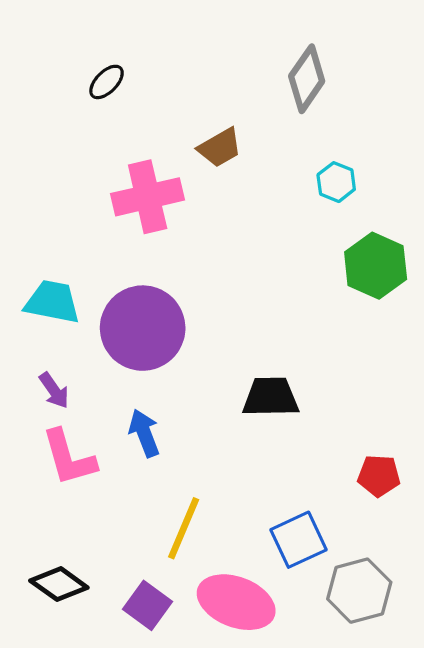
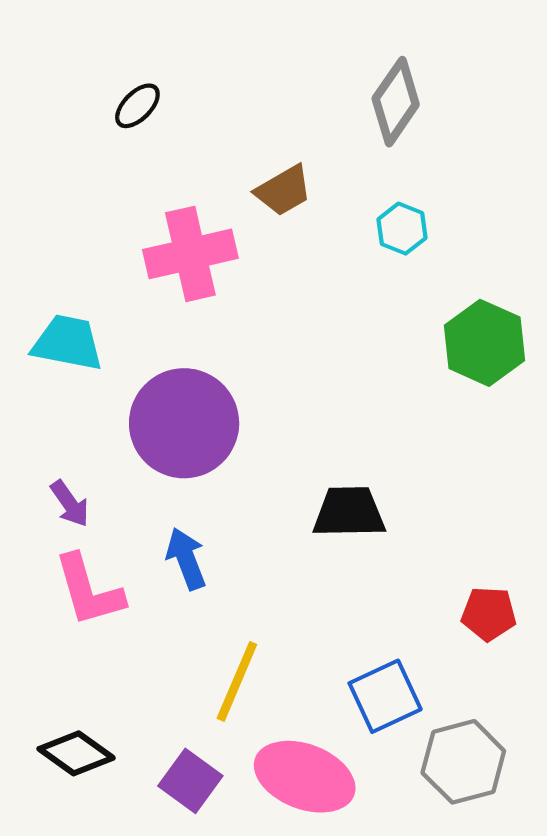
cyan hexagon: (336, 182) -> (402, 229), moved
cyan trapezoid: (52, 302) -> (68, 343), moved

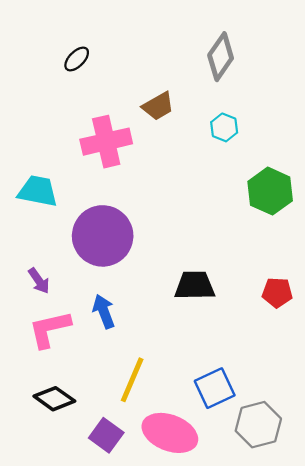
pink L-shape: (89, 590) -> (50, 329), turned 93
red pentagon: (489, 614) -> (277, 293), moved
black diamond: (76, 753) -> (54, 399), moved

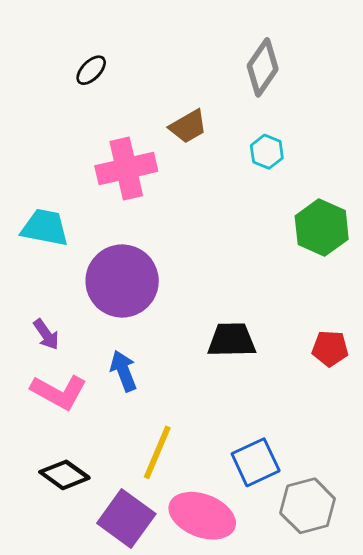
pink L-shape: (50, 329) -> (59, 392), turned -138
purple square: (106, 435) -> (126, 518), size x1.4

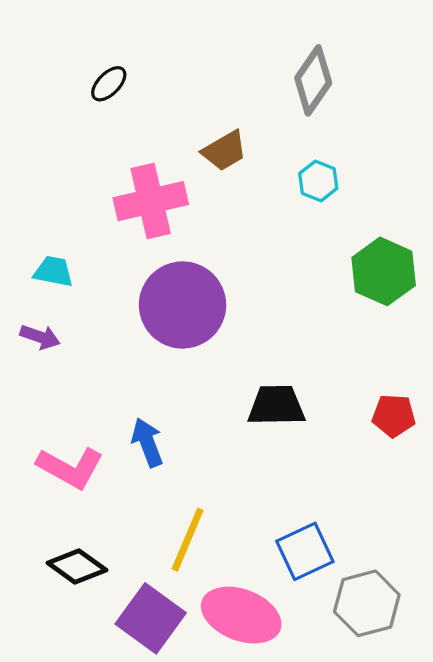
cyan trapezoid: (45, 228) -> (53, 271), size x0.7
purple circle: (122, 281) -> (183, 305), moved
purple arrow: (46, 334) -> (40, 337), moved, turned -36

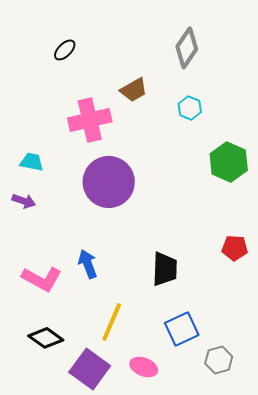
black trapezoid: (276, 406) -> (165, 269), moved, turned 93
gray hexagon: (367, 603) -> (219, 360), size x0.7
pink ellipse: (241, 615) -> (144, 367), size x0.6

